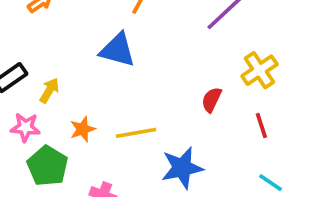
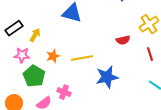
red semicircle: (212, 100) -> (123, 40), turned -128

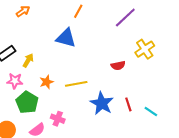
red line: (150, 54) -> (128, 104), moved
blue star: (107, 77) -> (102, 103), turned -30

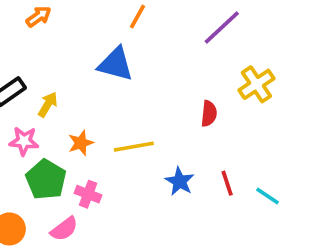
red semicircle: (118, 65) -> (209, 114), turned -72
blue star: (102, 103) -> (180, 181), size x0.7
pink cross: (58, 119) -> (88, 194), moved

